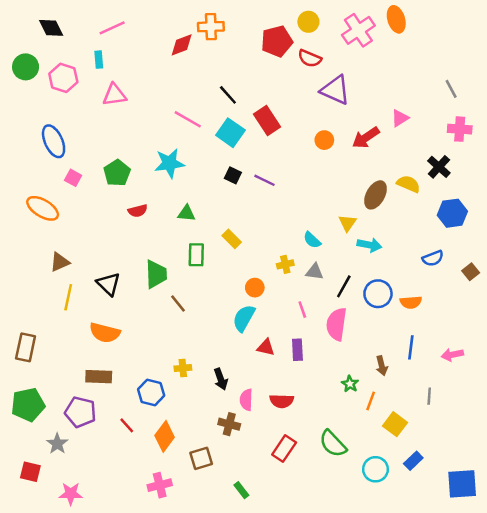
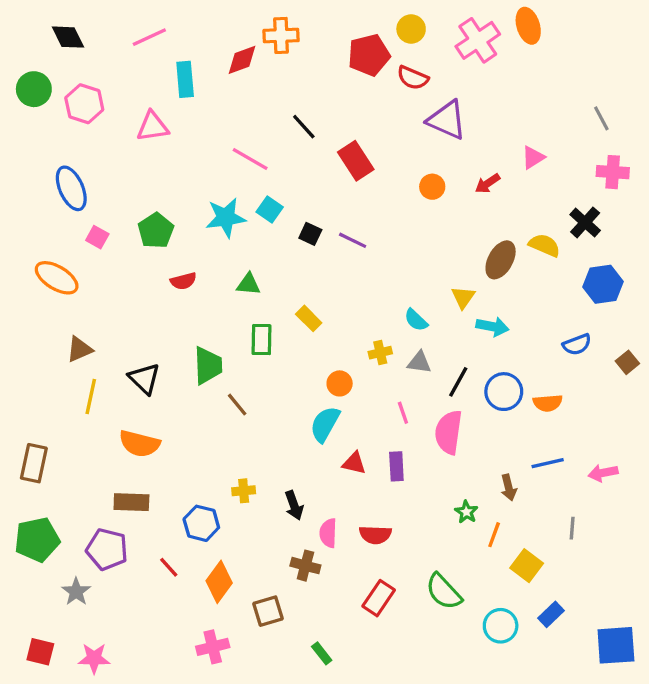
cyan rectangle: (99, 60) -> (185, 79), moved, size x1.5
cyan square: (230, 133) -> (270, 209), moved, size x0.7
red arrow: (366, 138) -> (488, 183), size x0.7
blue line: (411, 347) -> (548, 463), turned 70
red square: (30, 472) -> (40, 652), moved

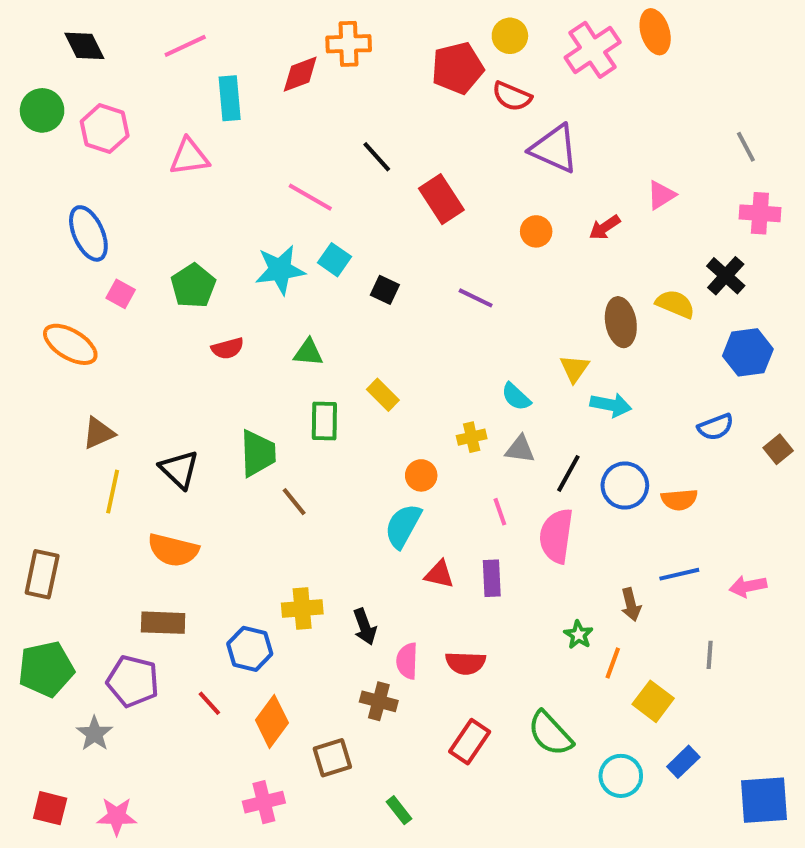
purple line: (353, 240) -> (476, 298), moved
brown ellipse: (501, 260) -> (621, 322), turned -39
yellow cross: (244, 491) -> (302, 609), size x1.4

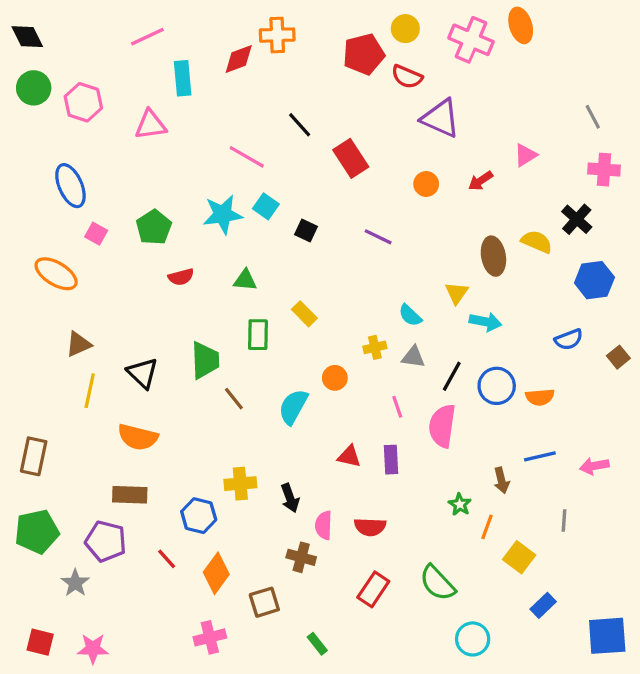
black diamond: (84, 46) -> (27, 37), moved
pink cross: (593, 50) -> (471, 40), turned -33
cyan semicircle: (403, 526) -> (293, 407), moved
cyan circle: (621, 776) -> (473, 639), moved

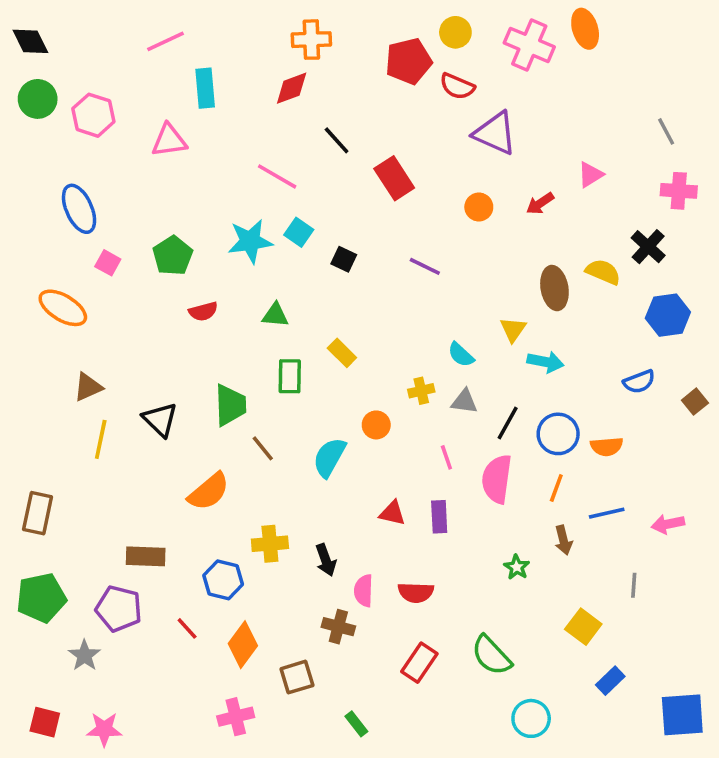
red diamond: (239, 59) -> (292, 88), moved
orange semicircle: (138, 437) -> (209, 492), moved, turned -54
orange line: (487, 527) -> (556, 488), moved

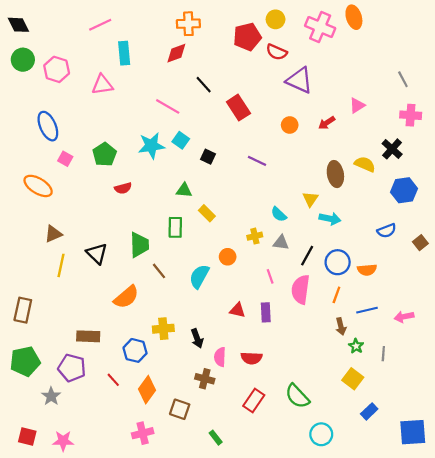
green triangle: (275, 315) -> (184, 190), moved
green star: (517, 567) -> (356, 346), moved
brown square: (297, 677) -> (180, 409), turned 36

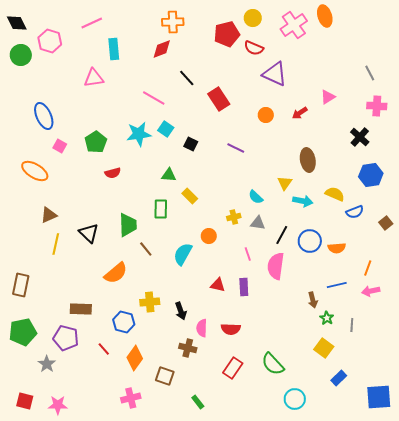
pink cross: (320, 27) -> (294, 25), turned 32
pink hexagon: (57, 69) -> (50, 41), moved
yellow semicircle: (365, 164) -> (335, 194), moved
orange line: (336, 295) -> (368, 268), moved

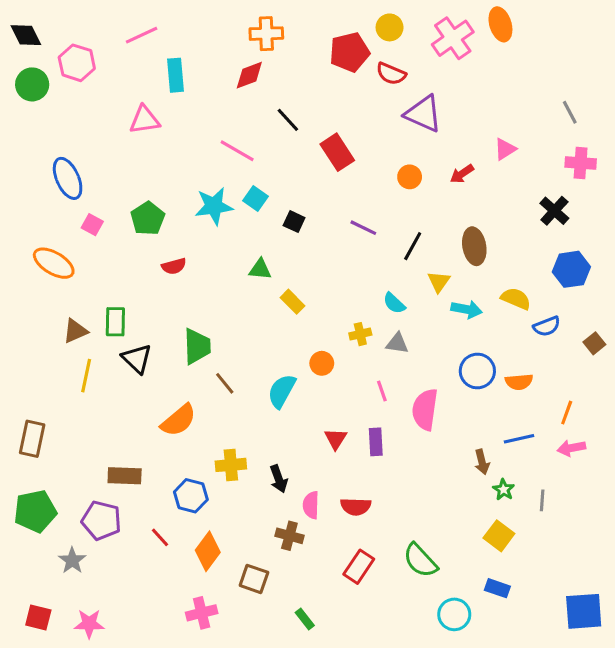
green rectangle: (161, 209) -> (115, 322), moved
black line: (282, 235) -> (413, 246), moved
red triangle: (218, 285) -> (336, 439), turned 49
blue rectangle: (339, 378) -> (497, 588), moved, turned 63

